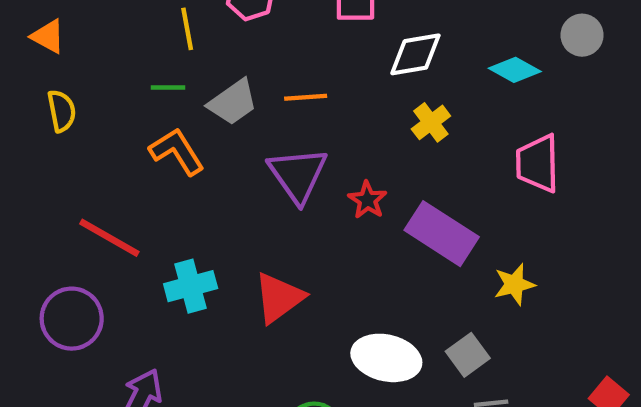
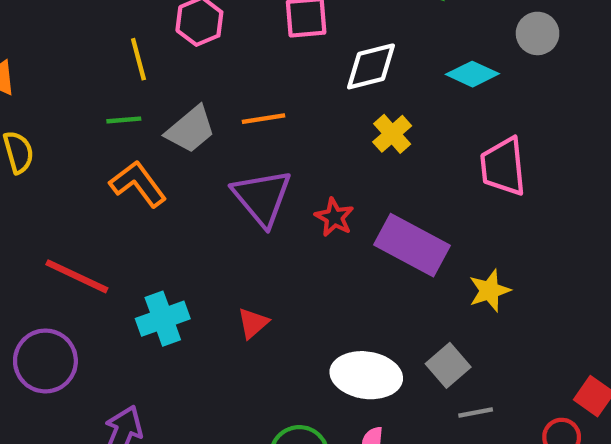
red triangle: (279, 298) -> (253, 323), size x0.6

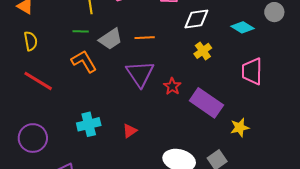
red line: (77, 276) -> (38, 81), moved

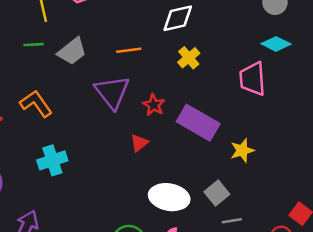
cyan diamond: (242, 27) -> (276, 44), moved
orange line: (145, 38) -> (129, 50), moved
orange L-shape: (84, 61) -> (36, 104), moved
red triangle: (130, 131) -> (139, 143), moved

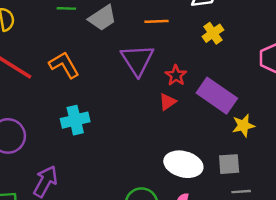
red triangle: (139, 143) -> (168, 102), moved
yellow star: (242, 150) -> (243, 126), moved
gray square: (217, 193) -> (229, 164), turned 30

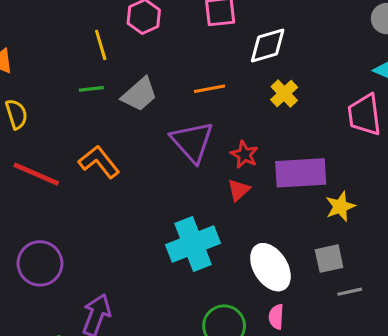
purple rectangle: (217, 96) -> (301, 173), turned -30
cyan cross: (75, 120) -> (193, 244), moved, size x1.4
white ellipse: (183, 164) -> (270, 267), turned 51

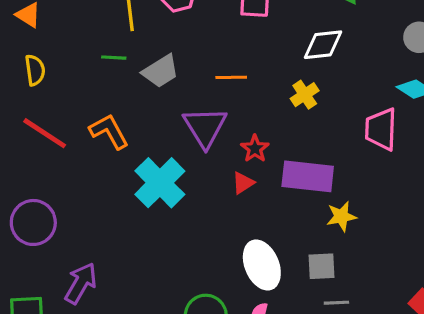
white diamond: (268, 46) -> (323, 45), moved
cyan cross: (193, 244) -> (160, 183), moved, turned -33

